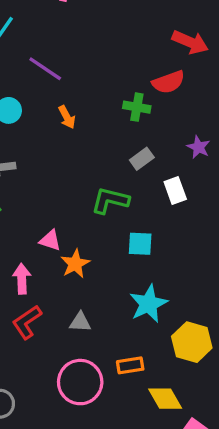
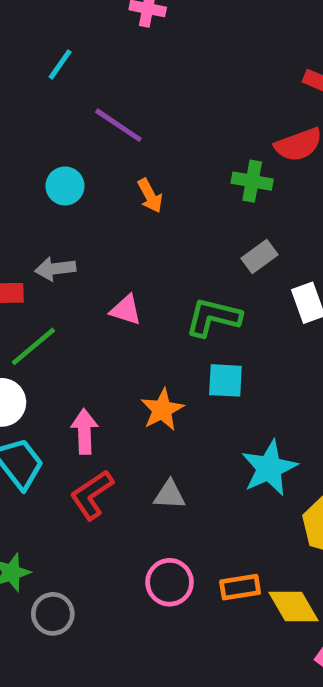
pink triangle: (50, 240) -> (126, 310), moved
cyan square: (140, 244) -> (225, 380), moved
orange rectangle: (130, 365) -> (240, 587), moved
pink circle: (80, 382) -> (170, 582), size x0.7

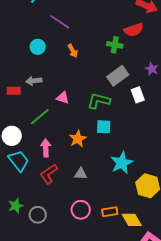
gray rectangle: (259, 256) -> (118, 76), size x1.5
green line: (33, 346) -> (40, 117), moved
gray circle: (53, 614) -> (38, 215), moved

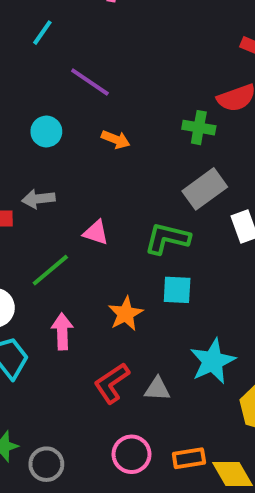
orange arrow: (73, 51) -> (116, 139), turned -40
red L-shape: (49, 174) -> (112, 383), moved
gray triangle: (81, 174) -> (157, 389), moved

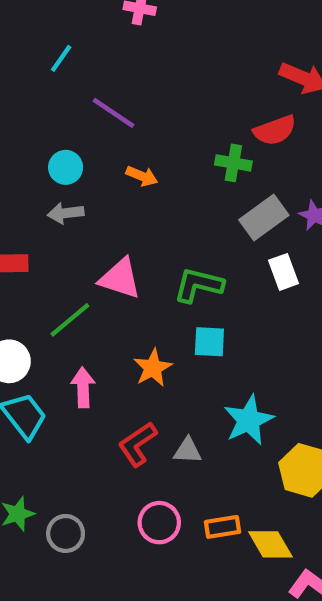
gray rectangle: (205, 189) -> (264, 217), moved
gray arrow: (38, 199) -> (66, 213), moved
pink triangle: (96, 233) -> (120, 278), size x1.5

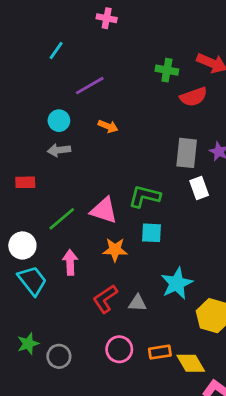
purple line: (114, 113) -> (90, 86), turned -64
green cross: (233, 163) -> (167, 70), moved
gray rectangle: (264, 217) -> (187, 153), turned -48
pink triangle: (120, 278) -> (104, 210), moved
orange star: (153, 368) -> (115, 250), turned 30

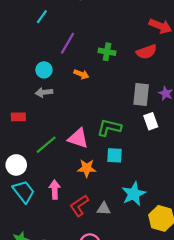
green cross: (167, 70) -> (107, 52), moved
purple line: (90, 86) -> (67, 43), turned -30
pink arrow: (70, 262) -> (55, 190), moved

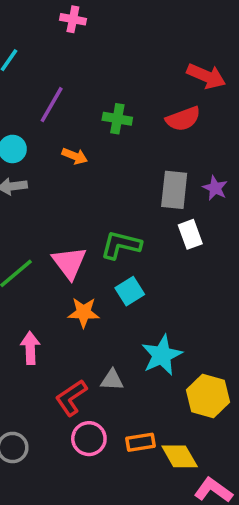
pink triangle: (78, 138) -> (69, 263), turned 35
cyan square: (114, 155) -> (130, 291), turned -35
red L-shape: (79, 206) -> (71, 398), moved

